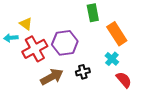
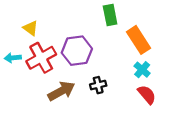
cyan arrow: (11, 38) -> (13, 58), moved
cyan cross: (112, 59) -> (142, 70), moved

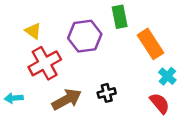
purple hexagon: (77, 51) -> (85, 36), moved
cyan arrow: (13, 58) -> (14, 98), moved
cyan cross: (142, 70) -> (167, 76), moved

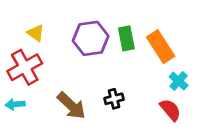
green rectangle: (120, 17) -> (126, 38), moved
red cross: (45, 63) -> (25, 67), moved
brown arrow: (67, 99) -> (71, 106), turned 72

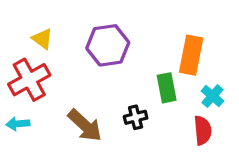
green rectangle: (126, 38) -> (167, 88), moved
orange rectangle: (161, 47) -> (191, 55), turned 44
red semicircle: (170, 110) -> (203, 130), turned 35

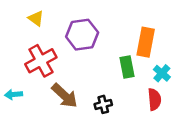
yellow triangle: (42, 39) -> (36, 18), moved
red cross: (29, 80) -> (41, 61), moved
black cross: (136, 117) -> (103, 104), moved

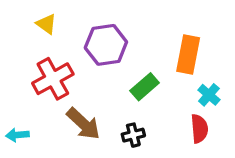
green rectangle: (127, 67) -> (145, 87), moved, turned 60
cyan arrow: (13, 94) -> (17, 135), moved

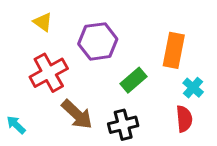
cyan arrow: (17, 135) -> (16, 125), turned 48
black cross: (133, 135) -> (123, 125), size x1.4

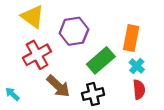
yellow triangle: (43, 22) -> (32, 17), size x1.6
green rectangle: (134, 80) -> (101, 60), size x1.4
cyan cross: (193, 88) -> (137, 66), moved

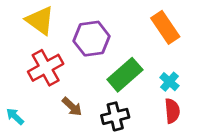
orange rectangle: (131, 38) -> (165, 27), moved, turned -45
brown arrow: (58, 86) -> (72, 107), size x0.7

